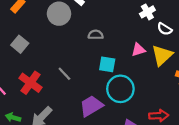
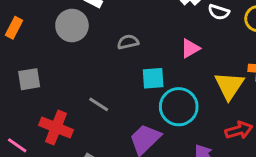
gray square: (20, 44) -> (29, 79), turned -35
yellow triangle: (162, 55) -> (229, 86), moved

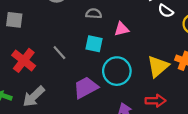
pink triangle: (190, 48) -> (122, 29), moved
cyan square: (153, 78) -> (94, 44), moved

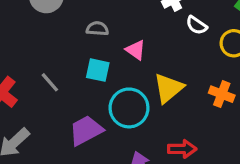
pink triangle: (122, 29) -> (136, 50), turned 49
yellow triangle: (158, 66) -> (168, 88), moved

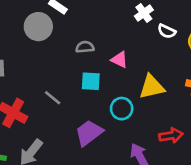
yellow triangle: (168, 88) -> (152, 87), turned 36
cyan circle: (129, 108) -> (122, 109), size x0.7

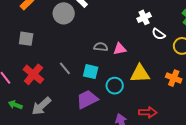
gray semicircle: (85, 47) -> (101, 47), moved
pink triangle: (119, 60) -> (120, 49), turned -48
cyan square: (91, 81) -> (91, 72), moved

